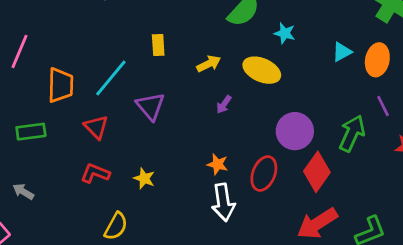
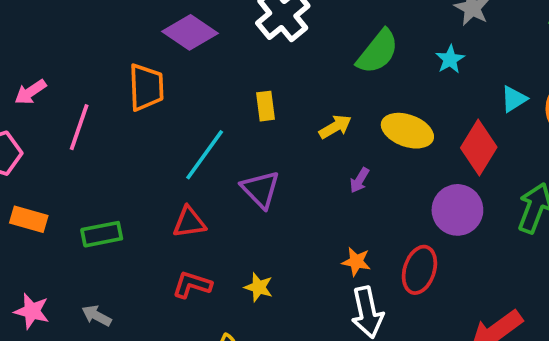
cyan star: (285, 33) -> (450, 59), moved, turned 30
orange trapezoid: (61, 85) -> (146, 87), moved
red triangle: (96, 127) -> (189, 222), turned -50
red diamond: (317, 172) -> (479, 148), moved

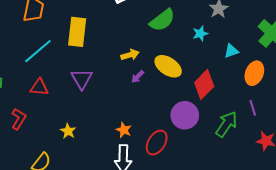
cyan triangle: (514, 99) -> (231, 51), moved
yellow rectangle: (266, 106) -> (77, 32), moved, size x1.8
cyan line: (205, 155) -> (38, 51), moved
purple arrow: (359, 180) -> (138, 77), moved
red L-shape: (192, 285) -> (19, 119), moved, turned 90

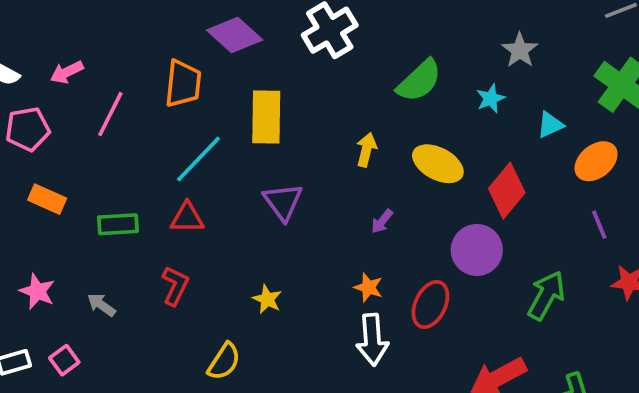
yellow arrow: (130, 55) -> (366, 150), turned -54
orange ellipse: (254, 73) -> (596, 161), turned 35
purple arrow: (138, 77) -> (382, 221), moved
red triangle: (39, 87) -> (187, 218), moved
green arrow: (226, 124) -> (546, 295), moved

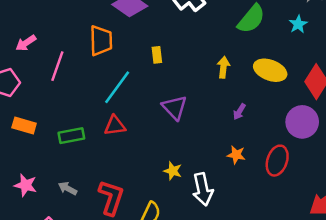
yellow rectangle: (266, 117) -> (157, 55), size x0.5
red L-shape: (175, 286) -> (111, 198), moved, size x1.4
white arrow: (372, 340) -> (203, 189), moved

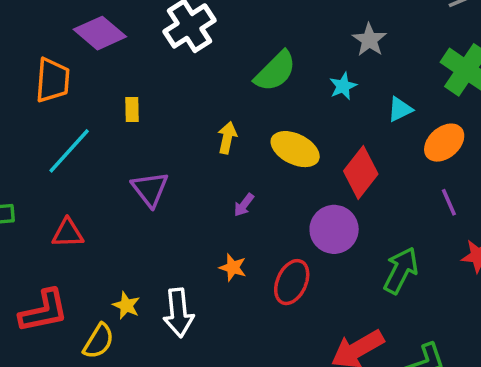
red triangle: (115, 126) -> (68, 233), moved
yellow star: (173, 171) -> (126, 305), moved
red L-shape: (111, 198) -> (44, 311), turned 54

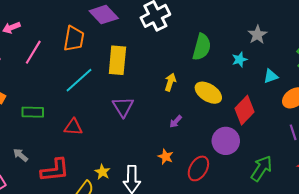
green semicircle: (275, 71) -> (202, 47), turned -36
yellow rectangle: (132, 110) -> (117, 60), size x2.0

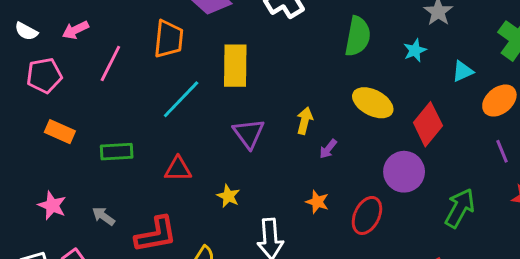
yellow arrow: (170, 82) -> (305, 121), moved
yellow star: (102, 172) -> (228, 196), moved

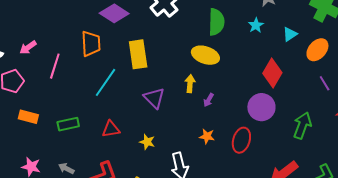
yellow ellipse: (373, 103) -> (205, 55), moved

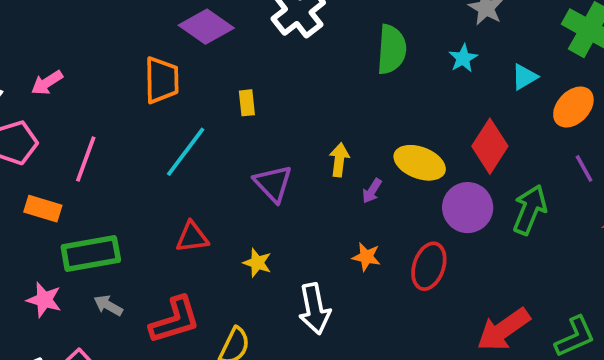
yellow rectangle: (138, 54) -> (247, 103), size x0.5
yellow ellipse: (205, 55) -> (420, 163), moved
pink line: (55, 66) -> (86, 159), moved
green rectangle: (68, 124) -> (91, 254), moved, size x1.4
green arrow: (302, 125) -> (530, 210), moved

